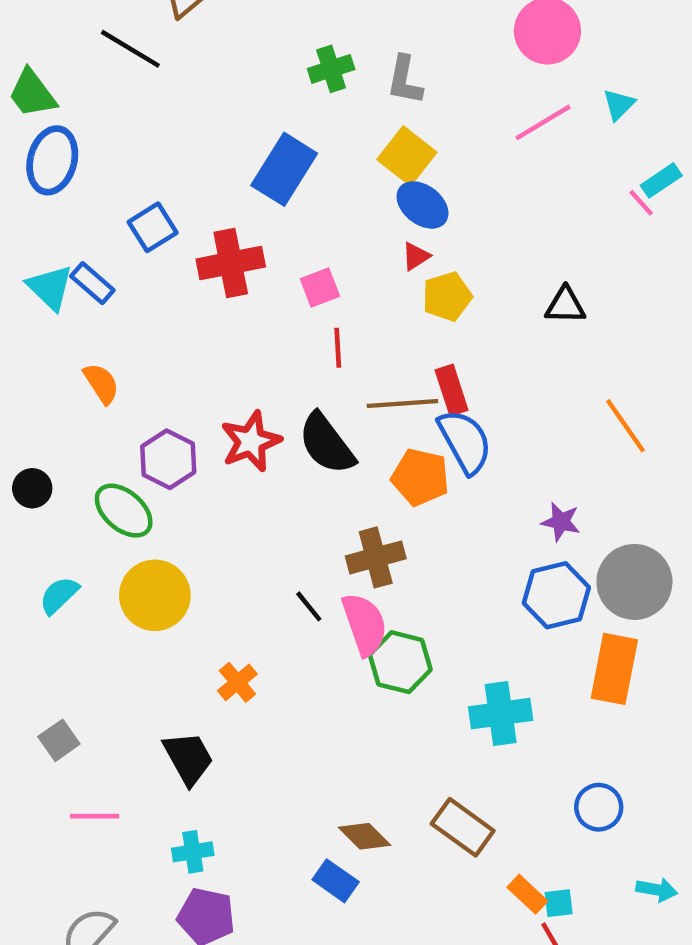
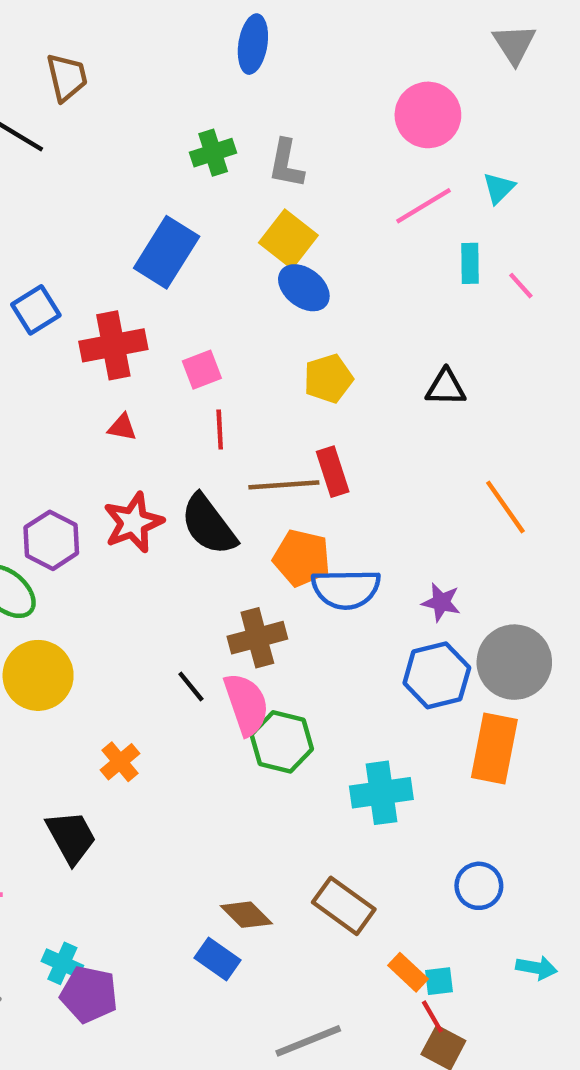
cyan rectangle: (661, 180) -> (470, 263), moved, turned -57
red triangle: (416, 256) -> (122, 427), moved, turned 44
blue semicircle: (465, 441) -> (346, 589), moved, turned 118
cyan cross: (193, 852) -> (62, 963), moved, turned 33

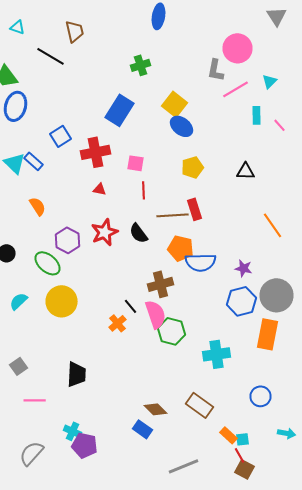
gray L-shape: (286, 164) -> (216, 70), moved
pink square: (202, 370) -> (136, 163), turned 30
black semicircle: (209, 525) -> (138, 233), size x0.7
orange cross: (120, 762) -> (118, 323), moved
black trapezoid: (71, 837) -> (76, 374), turned 32

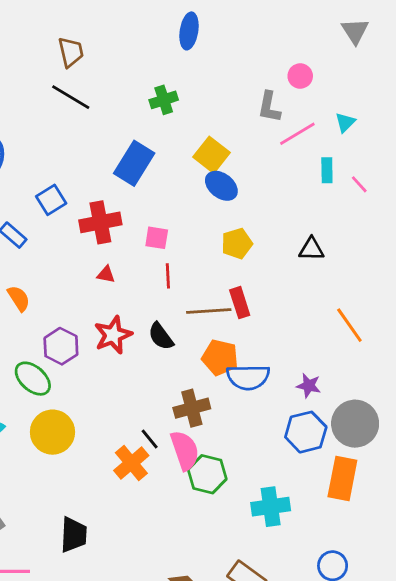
pink circle: (238, 48) -> (300, 76), size x0.6
black line: (50, 56) -> (71, 97), moved
orange cross: (118, 323) -> (131, 463), size x1.4

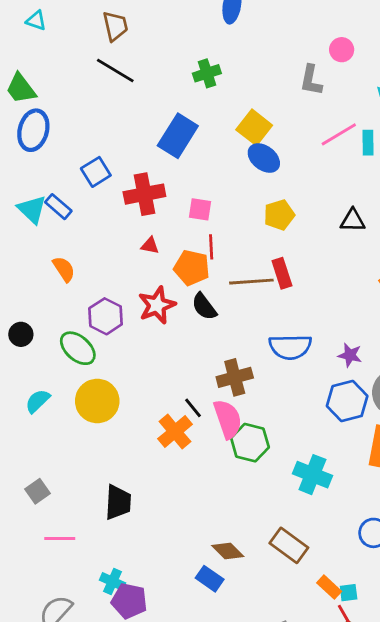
pink line: (297, 134) -> (339, 134), moved
orange pentagon: (220, 357) -> (192, 268), moved
cyan cross: (271, 507) -> (312, 475), turned 30

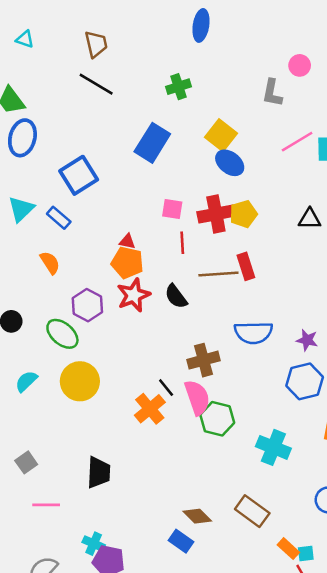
blue square: (96, 172) -> (79, 175), size x1.4
red cross: (144, 194) -> (216, 214), moved
blue rectangle: (58, 207) -> (59, 218), moved
cyan triangle: (32, 209) -> (21, 209), turned 32
orange pentagon: (192, 268) -> (127, 263), moved

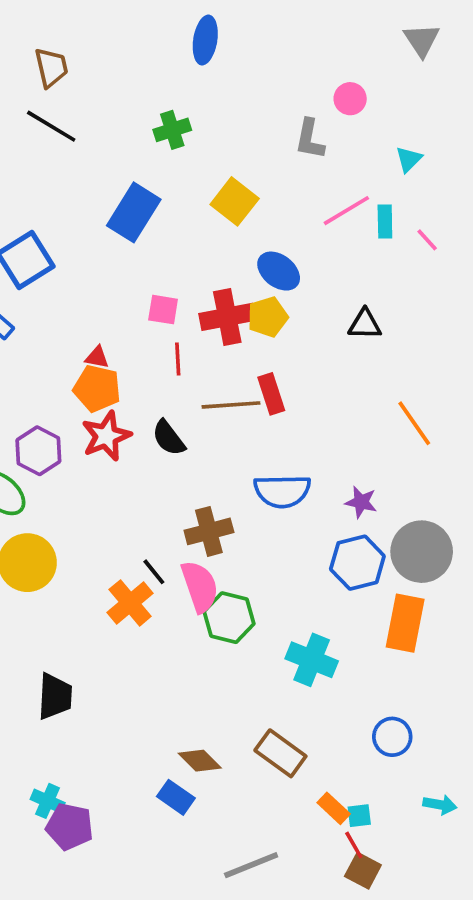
blue ellipse: (230, 163) -> (279, 271), moved

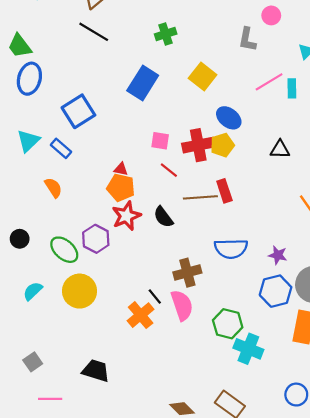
red line: (178, 359) -> (169, 170), turned -48
purple hexagon: (38, 451) -> (96, 239), moved
green hexagon: (229, 618) -> (228, 324), moved
black trapezoid: (55, 696) -> (96, 371), turned -76

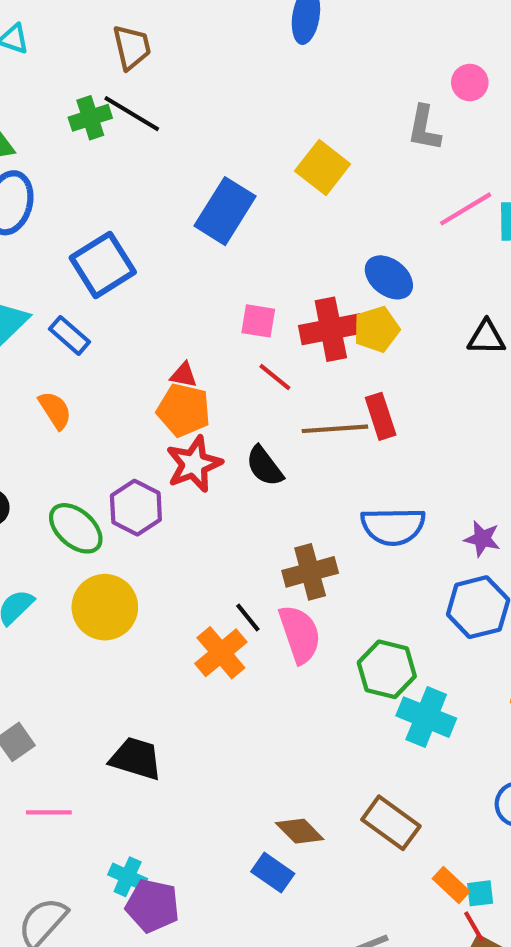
green cross: (166, 34) -> (90, 118), moved
yellow square: (203, 76) -> (323, 168), moved

